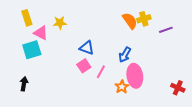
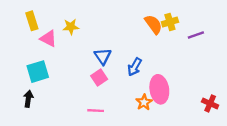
blue triangle: (87, 48) -> (103, 56), turned 35
cyan square: (32, 50) -> (38, 72), moved
blue arrow: (125, 55) -> (135, 67), moved
pink line: (101, 72) -> (96, 111), moved, turned 64

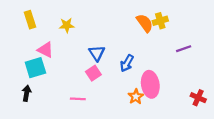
purple line: (196, 35) -> (184, 49), moved
pink triangle: (48, 39) -> (46, 50), moved
pink line: (96, 111) -> (78, 99), moved

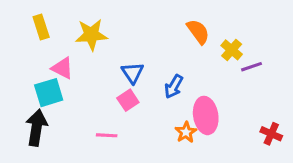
yellow cross: (160, 21) -> (232, 50), moved, turned -32
yellow star: (67, 25) -> (91, 35), size x1.5
black arrow: (27, 93) -> (36, 128), size x1.6

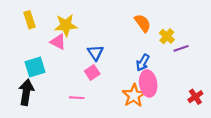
pink triangle: (62, 68) -> (58, 42), moved
blue arrow: (174, 87) -> (143, 63), moved
orange star: (186, 132) -> (134, 96), size x1.5
red cross: (271, 134) -> (195, 97), turned 32

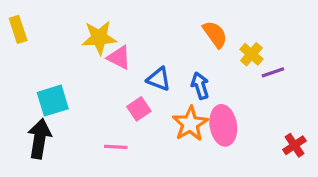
yellow rectangle: (30, 20) -> (18, 29), moved
pink triangle: (58, 42) -> (119, 58), moved
blue triangle: (95, 53) -> (159, 79), moved, turned -35
blue arrow: (143, 63) -> (200, 86), moved, turned 133
orange star: (134, 96) -> (190, 124), moved

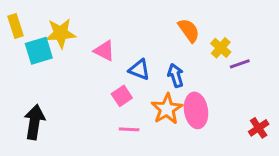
yellow star: (99, 38) -> (61, 33), moved
cyan square: (53, 101) -> (39, 51), moved
pink line: (116, 147) -> (129, 129), moved

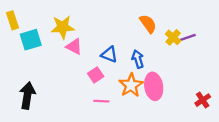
yellow star: (61, 33) -> (63, 27), moved
pink triangle: (104, 51) -> (74, 47), moved
purple line: (240, 64) -> (188, 37), moved

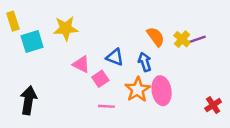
orange semicircle: (148, 24) -> (156, 37), moved
pink triangle: (74, 47) -> (81, 64), moved

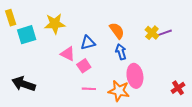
orange semicircle: (156, 37) -> (117, 31), moved
blue triangle: (115, 57) -> (88, 43), moved, turned -35
orange star: (138, 90) -> (119, 91), moved, turned -30
black arrow: (28, 100) -> (24, 84), turned -80

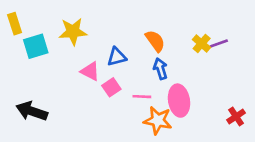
pink line: (89, 89) -> (142, 97), moved

